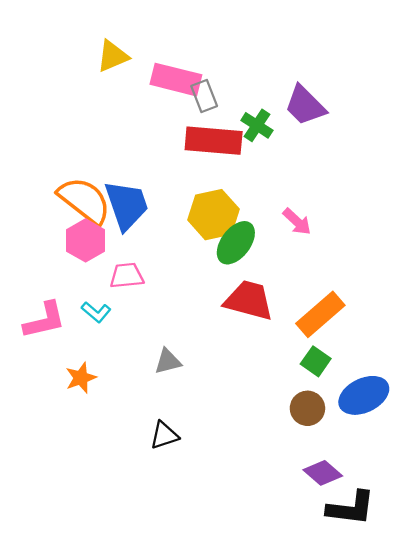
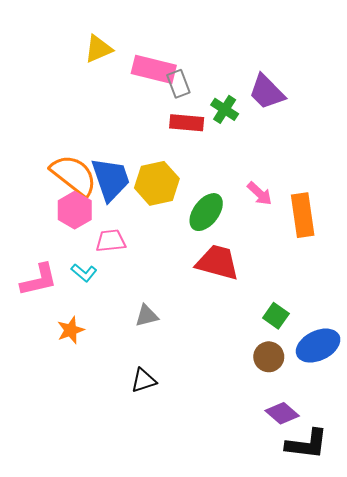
red rectangle: (214, 141) -> (187, 123), size x0.7
yellow hexagon: (214, 215) -> (157, 183), moved
orange rectangle: (320, 314) -> (303, 215), moved, turned -57

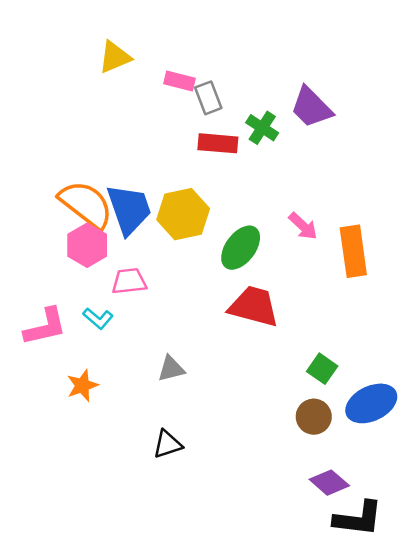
pink rectangle: (154, 69) -> (179, 81), size x0.6

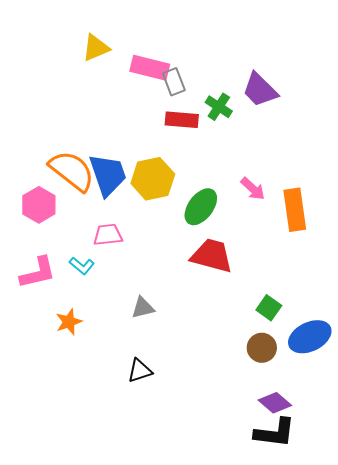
pink rectangle: (179, 81) -> (150, 68), size x1.5
pink hexagon: (87, 245) -> (39, 205), moved
black L-shape: (358, 519) -> (275, 433), moved

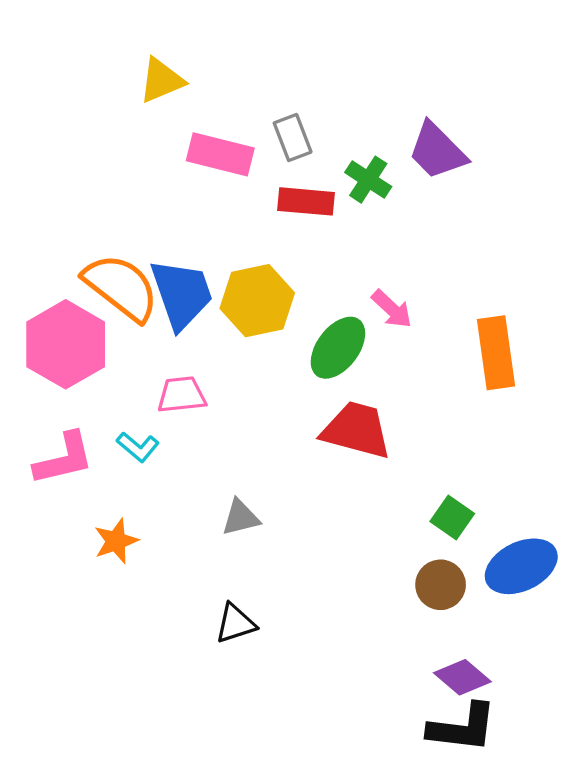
pink rectangle: (150, 68) -> (220, 154), moved
pink arrow: (253, 189) -> (392, 309), moved
pink hexagon: (39, 205) -> (66, 344), size x1.4

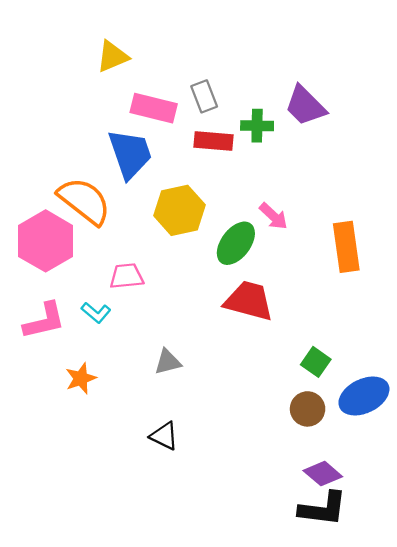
green cross: (368, 180) -> (257, 126), turned -32
blue trapezoid: (182, 294) -> (130, 154), moved
black triangle: (235, 623) -> (164, 436), turned 44

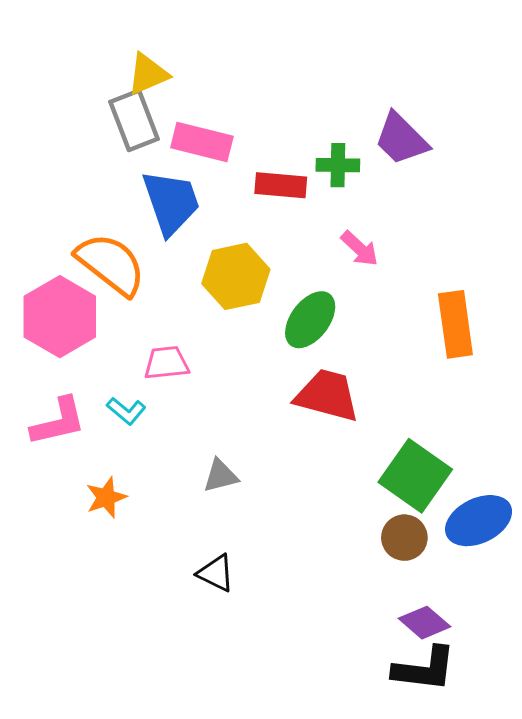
gray rectangle: (204, 96) -> (134, 120), moved, size x1.4
pink arrow: (273, 216) -> (360, 249), moved
green square: (316, 362) -> (415, 476), size x1.8

